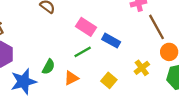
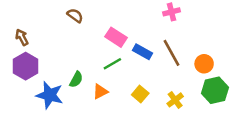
brown line: (157, 27) -> (172, 53), moved
yellow cross: (142, 68) -> (175, 100), moved
blue star: (23, 82) -> (50, 95), turned 30

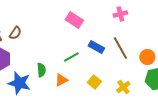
brown semicircle: (75, 16) -> (15, 33), moved, turned 88
pink rectangle: (116, 37) -> (74, 20), moved
green semicircle: (76, 79) -> (41, 70), turned -32

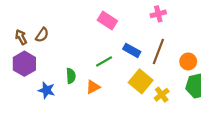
brown line: (120, 48) -> (158, 51), turned 50
yellow square: (94, 82) -> (141, 81), moved, size x1.5
blue star: (19, 83) -> (46, 90), size x0.7

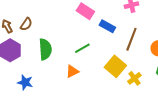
blue rectangle: (132, 50) -> (107, 26), moved
green semicircle: (71, 76) -> (45, 49), moved, size x1.5
blue star: (46, 90) -> (25, 82), moved

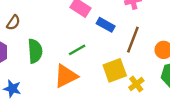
yellow square: (115, 66) -> (115, 70), turned 30
orange triangle: (72, 71) -> (66, 76), size x1.6

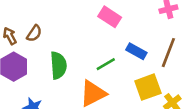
blue rectangle: (106, 25) -> (136, 51), moved

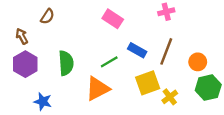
brown semicircle: (34, 33) -> (47, 16), moved

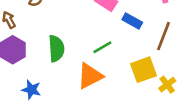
blue rectangle: (137, 50) -> (132, 21), moved

